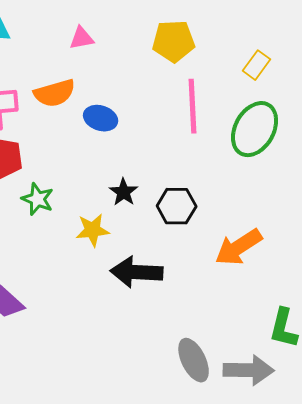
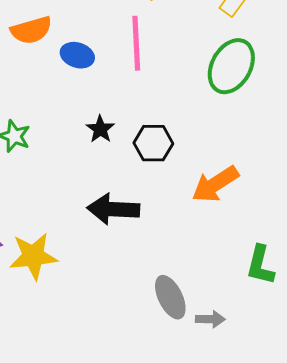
pink line: (193, 106) -> (136, 43), moved
yellow star: (93, 230) -> (33, 256), moved, size x1.4
gray arrow: (249, 370) -> (210, 319), moved, size x0.6

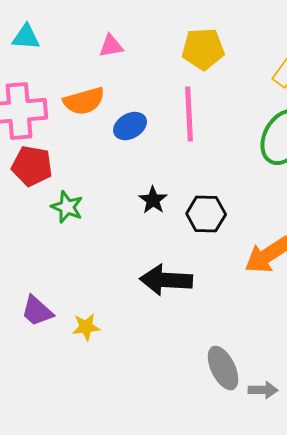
blue ellipse: (77, 55) -> (130, 126), turned -48
yellow star: (33, 256) -> (86, 327), size x0.6

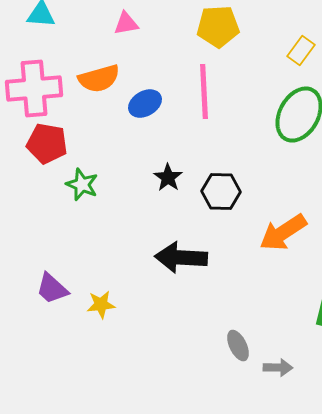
gray ellipse: (223, 368) -> (238, 346), size x0.7

